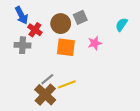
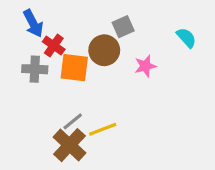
brown circle: (61, 24) -> (104, 50), moved
cyan semicircle: (121, 25) -> (186, 38), turned 104
orange square: (66, 47) -> (74, 68), moved

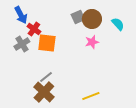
brown circle: (104, 50) -> (92, 19), moved
gray cross: (35, 69) -> (22, 44), turned -35
yellow line: (103, 129) -> (91, 96), moved

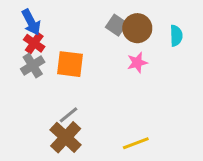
gray square: (78, 17) -> (116, 25), turned -32
cyan semicircle: (118, 24) -> (176, 36), turned 40
red cross: (34, 29) -> (34, 43), moved

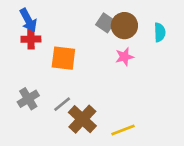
red cross: (34, 43) -> (31, 39), turned -36
gray cross: (33, 66) -> (28, 99), moved
brown cross: (66, 137) -> (82, 119), moved

